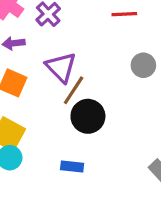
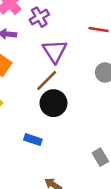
purple triangle: (61, 67) -> (55, 51), moved

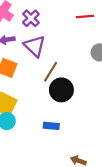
purple triangle: (55, 51) -> (35, 46), moved

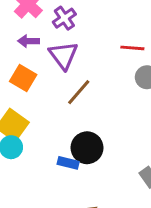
red line: (85, 17) -> (132, 48), moved
black circle: (61, 90) -> (87, 148), moved

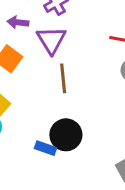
brown line: (79, 92) -> (63, 78), turned -52

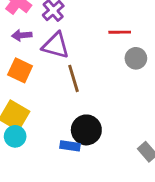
purple triangle: (51, 40) -> (56, 45), turned -32

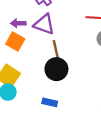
purple arrow: (22, 35) -> (18, 23), moved
black circle: (86, 130) -> (56, 69), moved

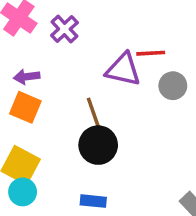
purple triangle: (44, 24) -> (123, 70), moved

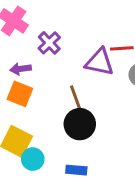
purple cross: (64, 29) -> (49, 43), moved
cyan circle: (23, 192) -> (33, 159), moved

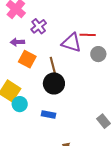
orange square: (20, 94) -> (27, 59), moved

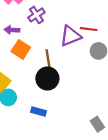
purple triangle: (71, 43) -> (70, 36), turned -45

